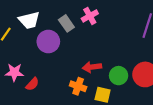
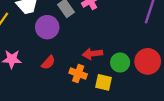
red semicircle: (32, 84) -> (48, 63), moved

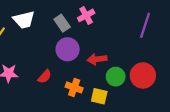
purple circle: (47, 27) -> (68, 49), moved
red arrow: (92, 54) -> (97, 59), moved

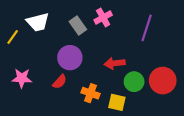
purple line: (145, 25) -> (147, 28), moved
purple circle: (68, 49) -> (70, 58), moved

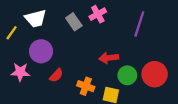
purple circle: (70, 58) -> (41, 51), moved

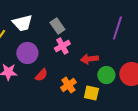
pink cross: (98, 14) -> (62, 46), moved
orange cross: (86, 86) -> (68, 85), turned 35

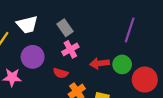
red semicircle: (41, 75) -> (61, 73), moved, turned 64
green circle: (106, 75) -> (122, 64), moved

